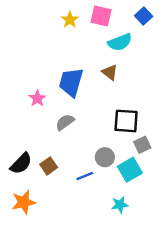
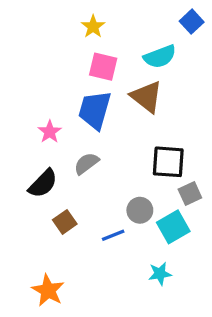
pink square: (101, 16) -> (103, 67), moved
brown triangle: (110, 72) -> (147, 97), size x1.5
black semicircle: (21, 163) -> (43, 184), moved
orange star: (24, 202) -> (48, 290), moved, turned -30

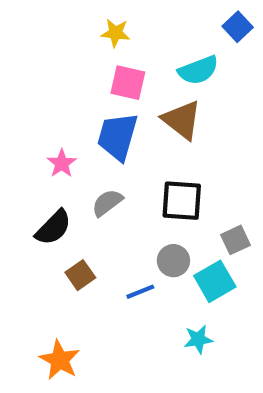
yellow star: (93, 27) -> (115, 33), turned -30
black square: (168, 162) -> (182, 201), moved

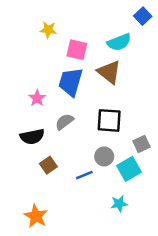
yellow star: (115, 33) -> (48, 30), moved
black semicircle: (53, 228) -> (32, 137), turned 35

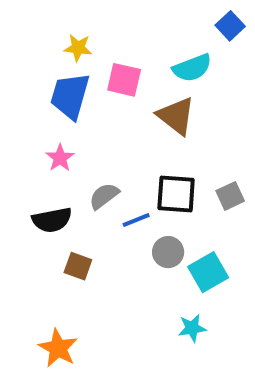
blue trapezoid: (71, 82) -> (70, 96), moved
gray square: (141, 144) -> (230, 196), moved
brown square: (48, 165) -> (78, 266), turned -35
blue line: (84, 175) -> (136, 220), moved

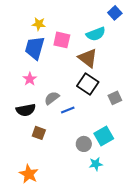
black square: (176, 194) -> (88, 84), moved, turned 30
gray circle: (168, 252) -> (84, 144), moved

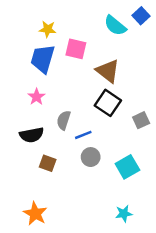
cyan semicircle: (96, 34) -> (115, 26), moved, turned 60
gray semicircle: (52, 98) -> (64, 120), turned -35
gray circle: (84, 144) -> (91, 157), moved
cyan star: (96, 164) -> (124, 214), moved

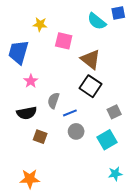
blue square: (141, 16) -> (118, 13), turned 32
blue trapezoid: (43, 59) -> (18, 52), moved
gray square: (141, 120) -> (114, 112), moved
orange star: (35, 214) -> (30, 179), turned -30
cyan star: (124, 214) -> (115, 174), moved

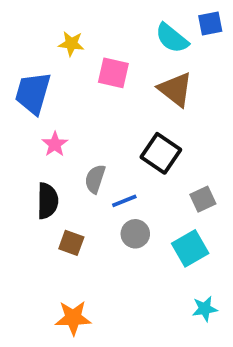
brown triangle: (90, 59) -> (175, 89), moved
black semicircle: (27, 113) -> (48, 201), turned -78
orange star: (30, 179) -> (73, 318), moved

